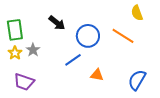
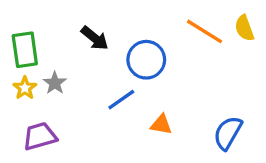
yellow semicircle: (137, 13) -> (244, 28), moved
orange line: (123, 36) -> (204, 31), moved
purple trapezoid: (24, 82) -> (40, 136), turned 145

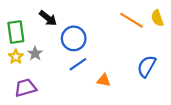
black arrow: (95, 38) -> (48, 18), moved
blue circle: (146, 60) -> (74, 38), moved
blue semicircle: (228, 133) -> (147, 66), moved

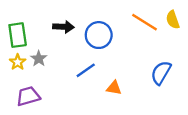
black arrow: (48, 18) -> (63, 27), moved, turned -36
blue circle: (74, 38) -> (99, 35), moved

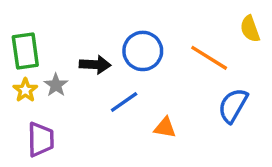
orange line: (145, 22) -> (209, 58), moved
black arrow: (63, 27) -> (95, 65), moved
purple trapezoid: (28, 96) -> (41, 140), turned 105

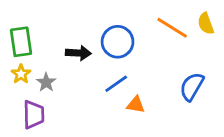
orange line: (209, 58) -> (172, 28), moved
gray star: (56, 85) -> (46, 82), moved
blue line: (124, 102) -> (116, 84), moved

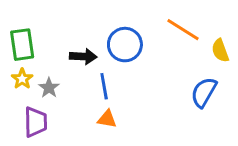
yellow semicircle: (206, 24) -> (220, 51), moved
blue line: (116, 84) -> (104, 86), moved, turned -65
orange triangle: (136, 105) -> (107, 119), moved

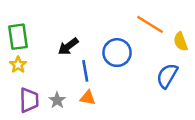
blue circle: (125, 45) -> (117, 53), moved
black arrow: (83, 56) -> (68, 46), turned 140
gray star: (49, 88) -> (57, 100), moved

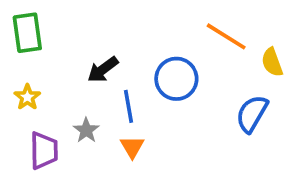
green rectangle: (18, 37) -> (27, 33), moved
orange triangle: (88, 98) -> (132, 147), turned 49
gray star: (57, 100) -> (86, 130), moved

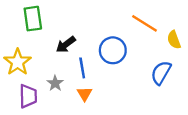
green rectangle: (27, 33) -> (33, 19), moved
yellow star: (27, 97) -> (18, 62), size x1.6

